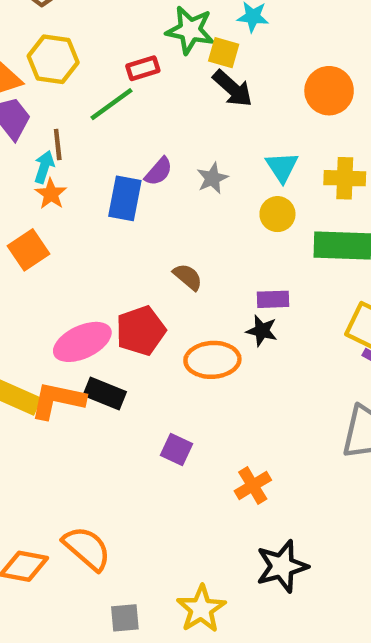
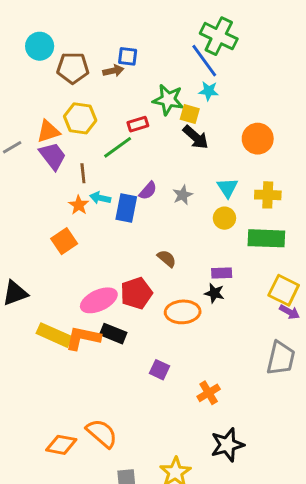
cyan arrow: (44, 167) -> (100, 198), moved, turned -96

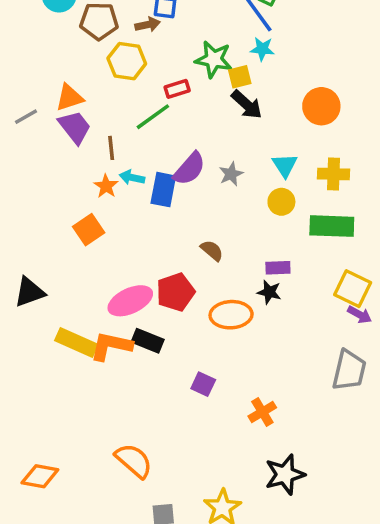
yellow square: (190, 114) -> (240, 77), turned -30
yellow hexagon: (80, 118) -> (127, 61), moved
purple semicircle: (148, 191) -> (189, 169), size x1.5
orange diamond: (61, 445) -> (40, 476), moved

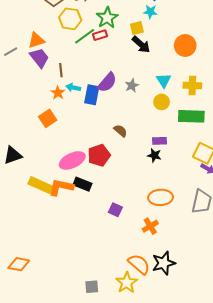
green star: (214, 59) -> (107, 18), moved, turned 30
green line: (153, 117) -> (85, 36), moved
orange ellipse: (231, 315) -> (161, 197), moved
orange semicircle: (134, 461) -> (139, 264), moved

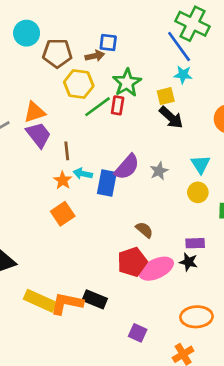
red rectangle: (100, 35) -> (118, 105), turned -64
orange square: (48, 118) -> (63, 214), moved
red pentagon: (99, 155) -> (132, 262), moved
pink ellipse: (72, 160) -> (156, 269), moved

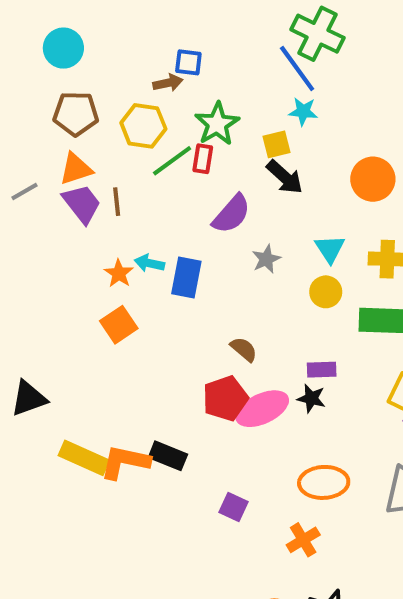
brown pentagon: (57, 53) -> (76, 114), moved
brown line: (67, 151) -> (117, 202), moved
purple semicircle: (127, 167) -> (231, 214), moved

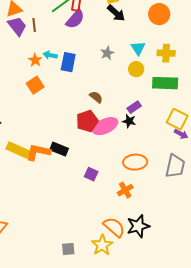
purple semicircle: (231, 214) -> (75, 19), moved
purple rectangle: (322, 370) -> (134, 107), turned -32

